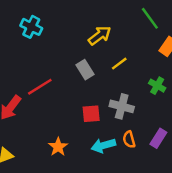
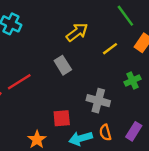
yellow line: (119, 64) -> (110, 49), moved
green cross: (157, 86) -> (132, 81), turned 35
red square: (91, 114) -> (62, 118), moved

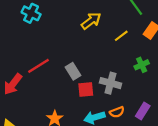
gray rectangle: (63, 65) -> (73, 71), moved
red square: (62, 118) -> (86, 90), moved
orange semicircle: (105, 132) -> (117, 112), turned -96

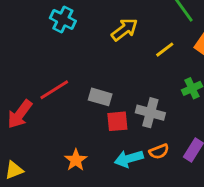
cyan cross: (31, 13) -> (63, 19), moved
gray rectangle: (73, 71) -> (100, 97), turned -42

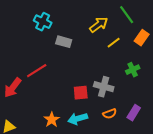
yellow arrow: (125, 30) -> (99, 25), moved
gray rectangle: (100, 97) -> (64, 42), moved
cyan arrow: (129, 159) -> (78, 119), moved

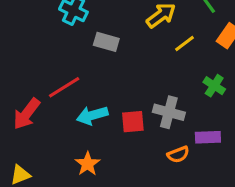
green cross: (133, 70) -> (214, 86), turned -32
purple rectangle: (134, 113) -> (208, 137), moved, turned 56
cyan arrow: (78, 119) -> (92, 115), moved

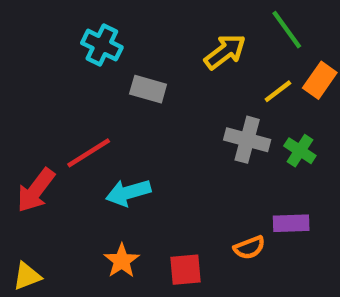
yellow line: (184, 43) -> (278, 91), moved
gray cross: (169, 112) -> (247, 140), moved
red square: (133, 122) -> (185, 270), moved

